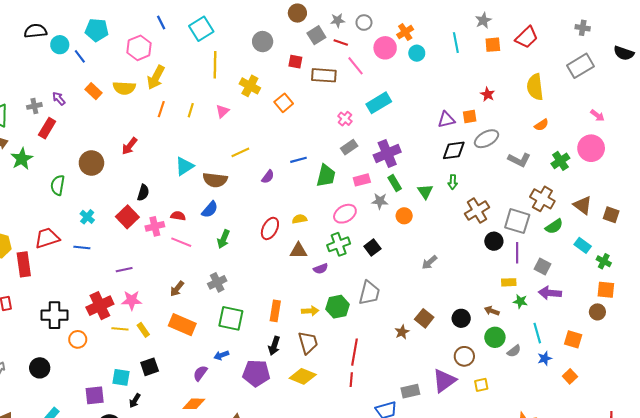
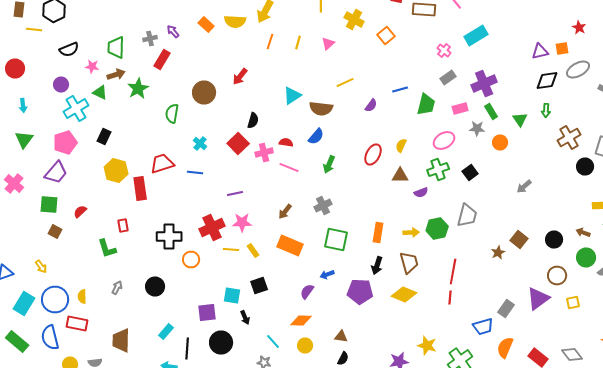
yellow semicircle: (300, 219) -> (401, 146), turned -56
gray rectangle: (410, 391) -> (506, 308), turned -42
black arrow: (135, 401) -> (245, 318), turned -56

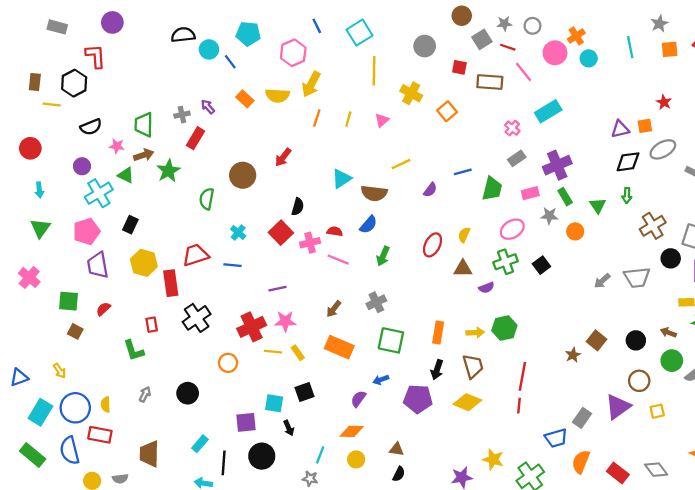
purple trapezoid: (56, 172) -> (98, 265), moved, turned 130
gray trapezoid: (467, 216) -> (637, 277), moved, turned 70
black cross: (169, 236) -> (197, 318), moved, turned -35
cyan line: (273, 342) -> (320, 455), turned 63

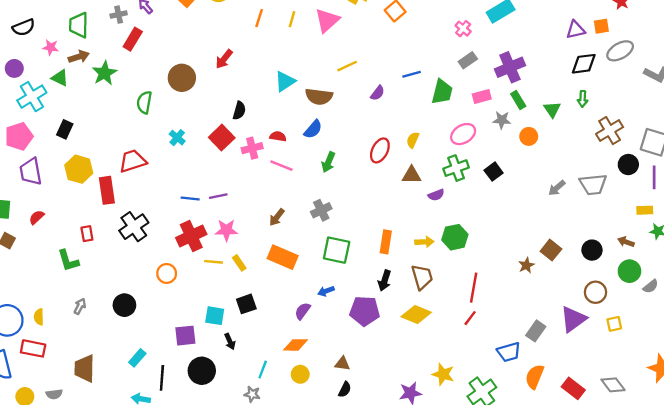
pink triangle: (382, 120) -> (327, 20), size x1.6
blue line: (233, 265) -> (190, 198), moved
red line: (519, 406) -> (470, 318), turned 32

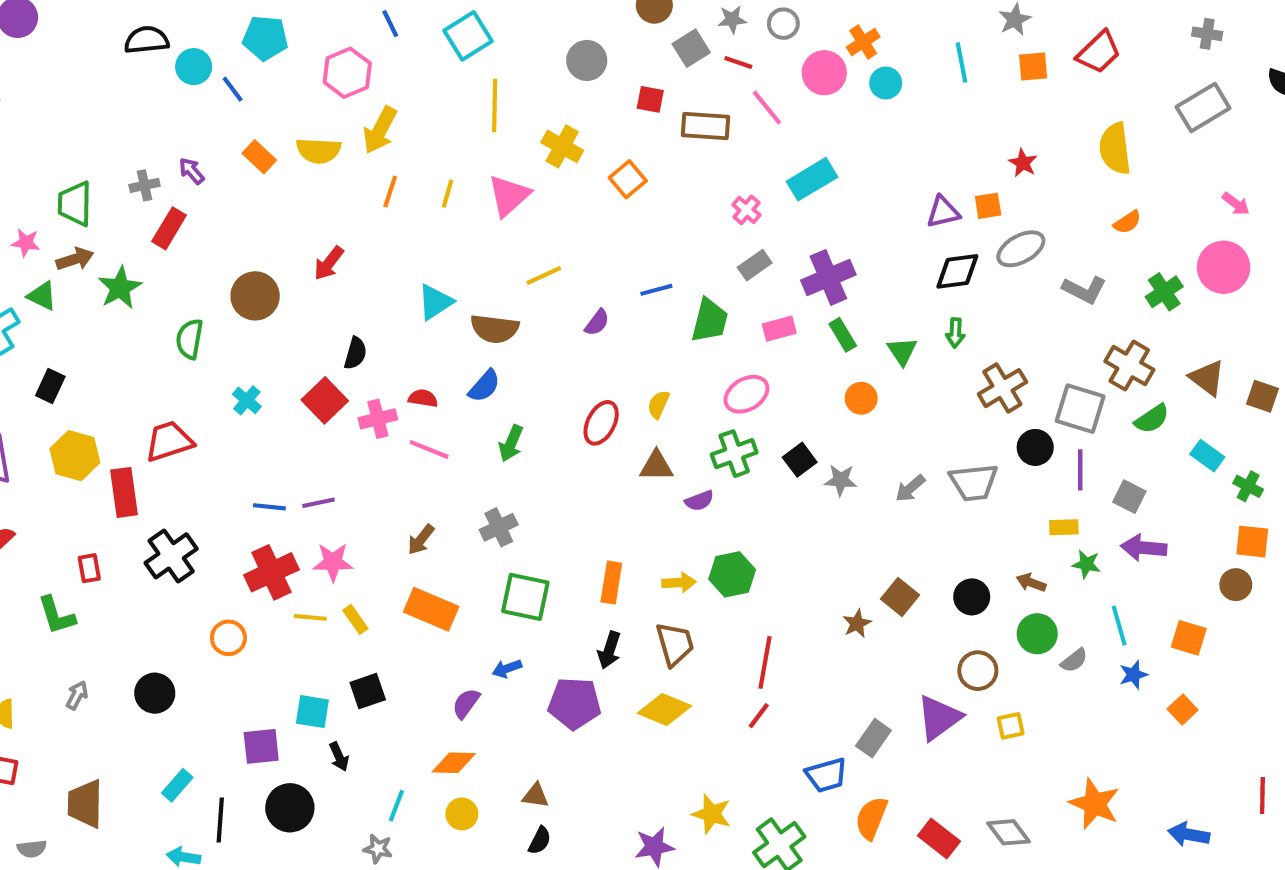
gray star: (502, 120) -> (841, 480), moved

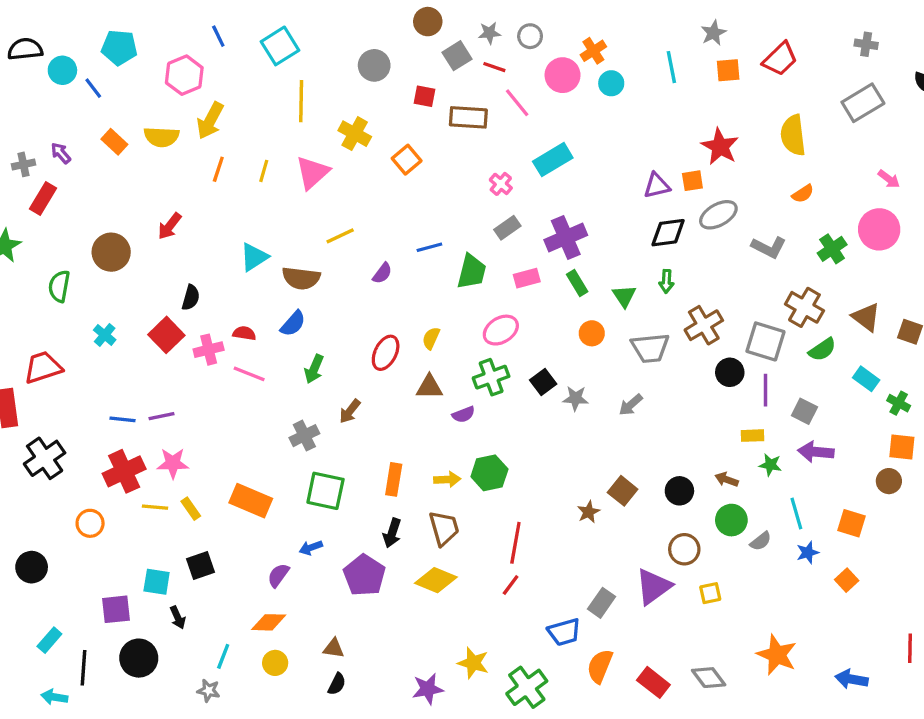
red star: (1023, 163) -> (720, 147), size x1.6
gray trapezoid: (974, 482) -> (650, 348), moved
brown arrow: (421, 540) -> (350, 411), moved
purple pentagon: (574, 703) -> (364, 575), turned 30

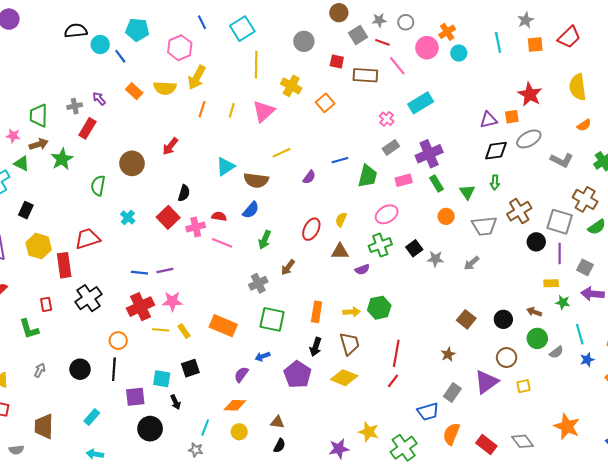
brown star: (589, 512) -> (448, 354), moved
black line: (84, 668) -> (114, 369), moved

